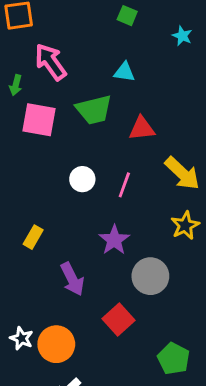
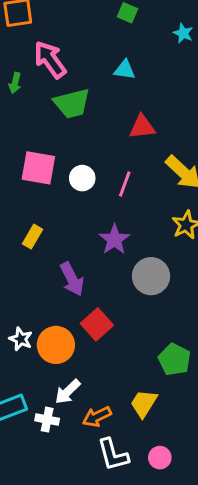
green trapezoid: (94, 110) -> (72, 103), moved
pink square: (39, 120) -> (38, 168), moved
red square: (119, 320) -> (97, 324), moved

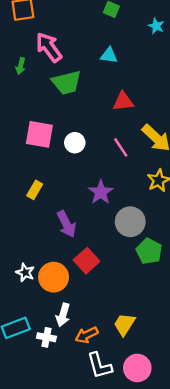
pink line: (125, 184) -> (121, 147), moved, turned -54
green pentagon: (174, 360) -> (149, 251), moved
white arrow: (68, 392) -> (63, 315), turned -30
pink circle: (160, 458) -> (137, 368), size x1.5

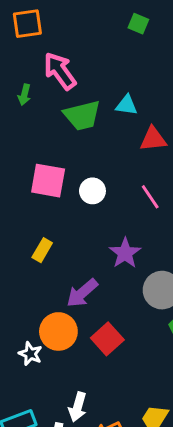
cyan triangle: (109, 55) -> (127, 105), moved
purple arrow: (67, 224) -> (82, 293), turned 76
orange circle: (54, 277) -> (58, 331), moved

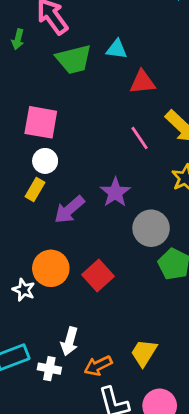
white circle: (92, 191) -> (45, 161), moved
purple arrow: (82, 293) -> (69, 210), moved

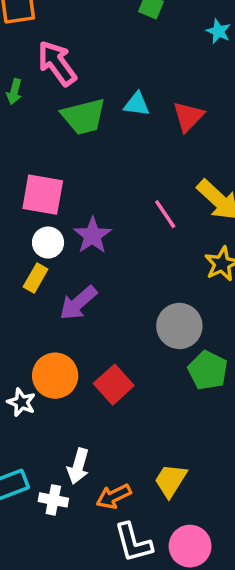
red triangle: (142, 82) -> (188, 117), moved, turned -40
purple star: (115, 192) -> (92, 235), moved

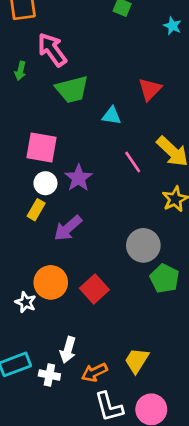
cyan triangle: (137, 104) -> (112, 116), moved

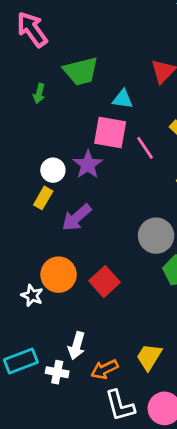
pink arrow: (52, 50) -> (32, 29), moved
green arrow: (20, 71) -> (39, 93), moved
pink square: (41, 148) -> (110, 132), moved

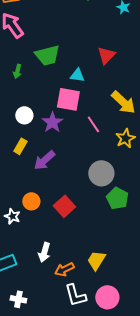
pink line: (145, 148) -> (93, 124), moved
white circle: (53, 170) -> (24, 115), moved
orange circle: (59, 275) -> (31, 201), size x0.7
white cross: (57, 372) -> (18, 299), moved

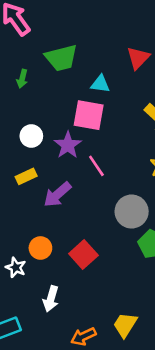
pink line: (93, 124) -> (96, 166), moved
yellow rectangle: (20, 146) -> (26, 176), turned 35
white arrow: (44, 252) -> (51, 299), moved

